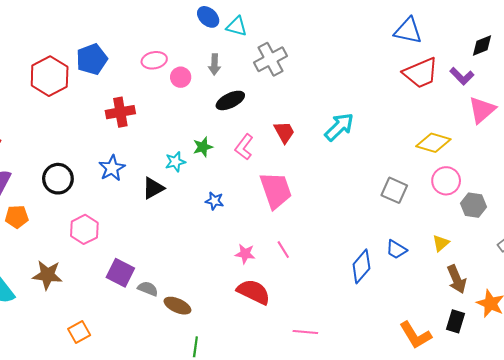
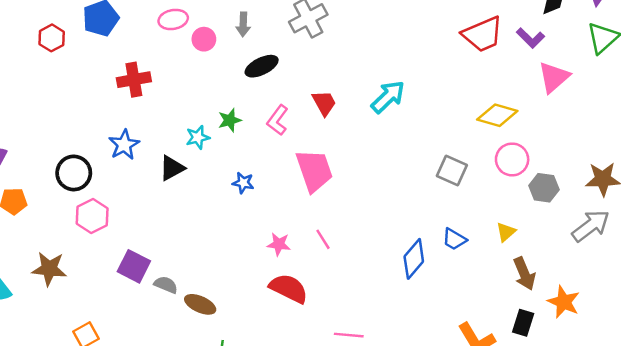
red hexagon: (50, 76) -> (52, 38), size x0.6
black circle: (58, 179) -> (74, 173), moved

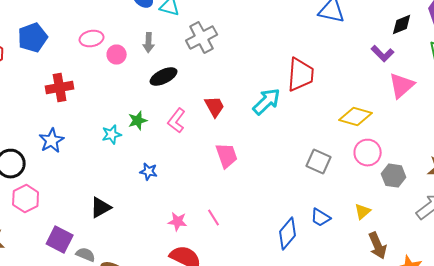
red trapezoid: (483, 34) -> (301, 75), moved, turned -63
black triangle: (172, 168) -> (101, 208), moved
pink trapezoid: (314, 171) -> (227, 156), moved, size x0.7

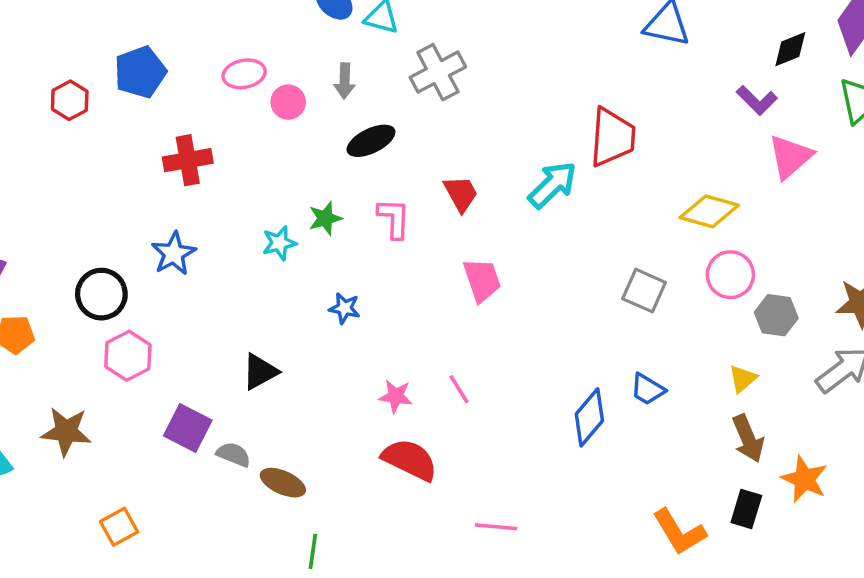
pink L-shape: (177, 121) -> (394, 218), turned 145
yellow triangle: (363, 212) -> (743, 379), moved

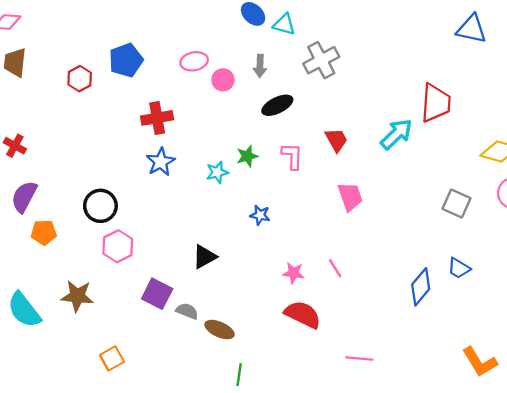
blue star: (174, 254) -> (161, 162), moved

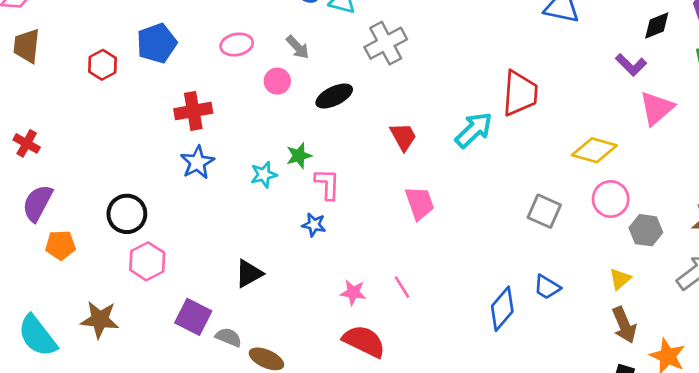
gray arrow: (260, 66) -> (298, 47), moved, turned -45
pink circle: (223, 80) -> (277, 81), moved
pink L-shape: (292, 156) -> (327, 184), moved

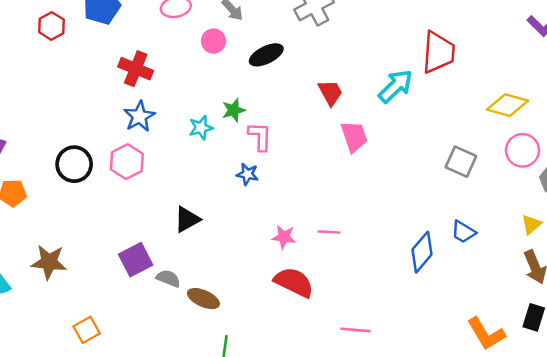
red cross: (193, 111) -> (136, 69), turned 32
pink trapezoid: (420, 203) -> (354, 137), moved
pink hexagon: (147, 261) -> (127, 162), moved
pink line: (402, 287) -> (329, 232), turned -55
purple square: (193, 317) -> (136, 260), turned 36

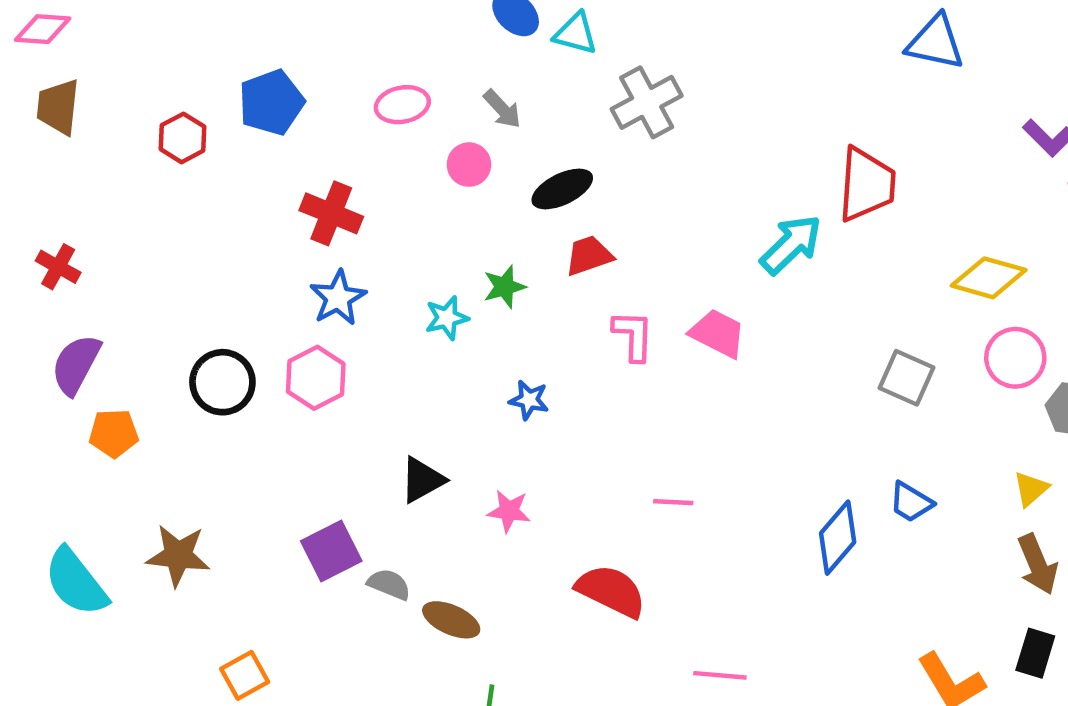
red trapezoid: (330, 93) -> (589, 256), moved, turned -80
pink L-shape: (260, 137) -> (633, 336), moved
pink trapezoid: (354, 137) -> (718, 333), turned -44
pink star: (284, 237) -> (509, 511), moved

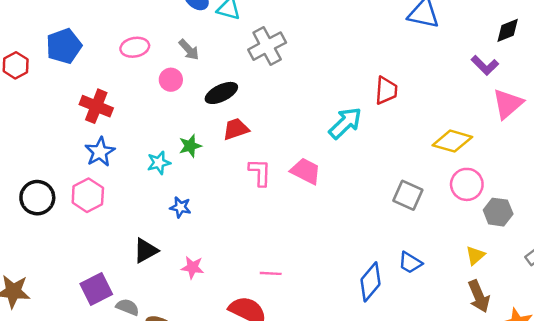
red trapezoid: (866, 185) -> (386, 91), size x0.7
blue star: (529, 400) -> (180, 207), moved
pink line: (673, 502) -> (271, 273), moved

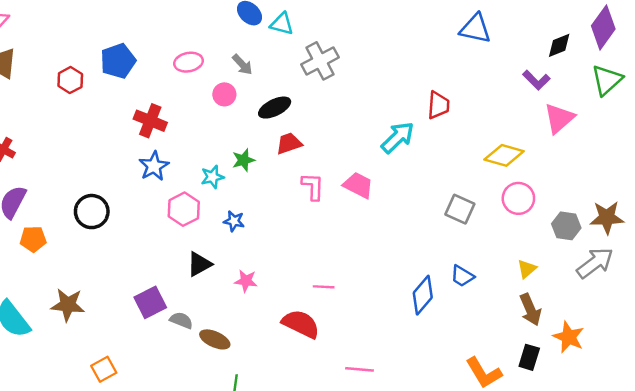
pink hexagon: (88, 195) -> (184, 209), moved
gray hexagon: (498, 212) -> (566, 226), moved

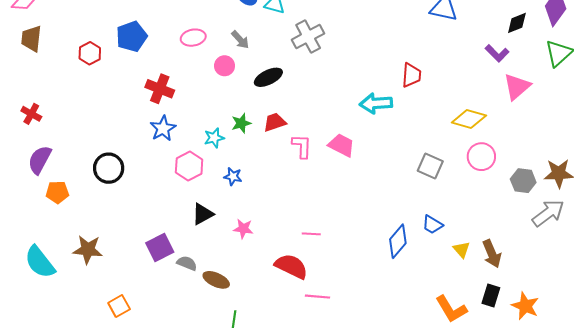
cyan arrow: (398, 137) -> (376, 103), turned -140
red trapezoid: (289, 143) -> (275, 122), moved
yellow triangle: (527, 269) -> (462, 250), moved, turned -30
orange star: (569, 337) -> (525, 306), moved
pink line: (359, 369) -> (317, 297), moved

